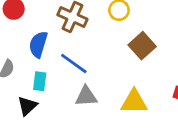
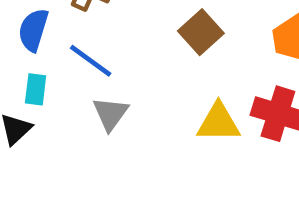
gray triangle: (86, 96) -> (110, 114), turned -50
yellow triangle: (134, 102) -> (218, 122), moved

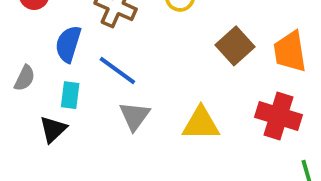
brown square: (201, 32) -> (235, 46), moved
yellow triangle: (218, 122) -> (201, 124), moved

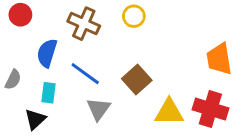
brown square: (235, 46) -> (137, 80), moved
yellow triangle: (201, 124) -> (169, 112), moved

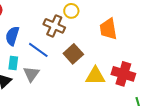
brown cross: (84, 24) -> (54, 26), moved
orange trapezoid: (219, 59) -> (108, 29), moved
gray triangle: (98, 109) -> (31, 74), moved

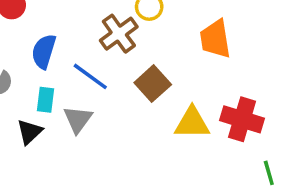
brown cross: (54, 26) -> (119, 34), turned 30

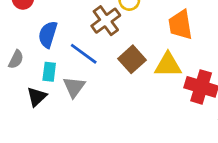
yellow triangle: (192, 123) -> (168, 65), moved

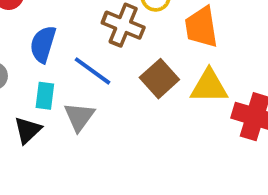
brown cross: (106, 21) -> (123, 25), turned -32
orange trapezoid: (180, 25) -> (201, 27), moved

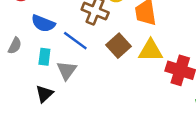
blue semicircle: (43, 44) -> (43, 23), turned -85
black triangle: (28, 130) -> (44, 94), moved

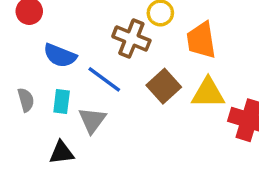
gray semicircle: (15, 46) -> (26, 100), moved, turned -42
black triangle: (44, 94) -> (62, 153), turned 36

